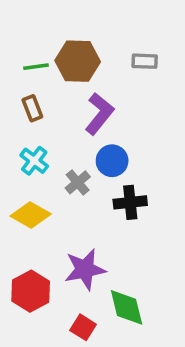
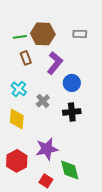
brown rectangle: (32, 108) -> (26, 58), moved
blue circle: (112, 161) -> (72, 83), moved
yellow diamond: (31, 215) -> (17, 119), turned 65

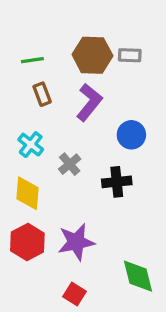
brown hexagon: (43, 34) -> (92, 55), moved
blue circle: (72, 83) -> (131, 135), moved
red hexagon: (17, 161) -> (27, 242), moved
green diamond: (70, 170) -> (138, 276), moved

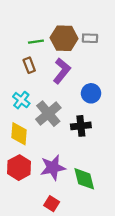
green line: (32, 60) -> (36, 42), moved
gray cross: (70, 164) -> (48, 114), size x1.6
green diamond: (138, 276) -> (84, 179), moved

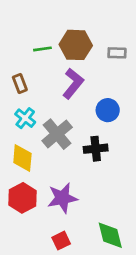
gray rectangle: (90, 38) -> (117, 53), moved
brown rectangle: (29, 65) -> (20, 84), moved
green diamond: (84, 179) -> (110, 235), moved
red square: (52, 204) -> (61, 241), turned 32

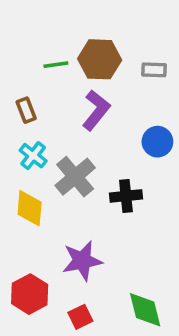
blue circle: (108, 110) -> (157, 142), moved
red hexagon: (22, 198) -> (30, 294), moved

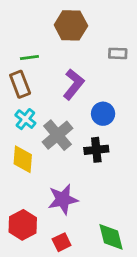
brown hexagon: (100, 59) -> (71, 25), moved
green line: (56, 65) -> (29, 57), moved
brown rectangle: (26, 110) -> (20, 84), size x1.4
blue circle: (157, 142) -> (103, 114), moved

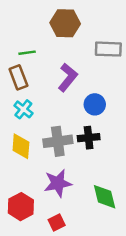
gray rectangle: (118, 53) -> (108, 49), size x1.5
gray cross: (58, 135) -> (58, 141), moved, turned 32
green diamond: (111, 237) -> (105, 197), moved

